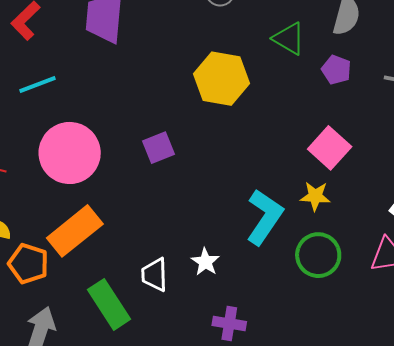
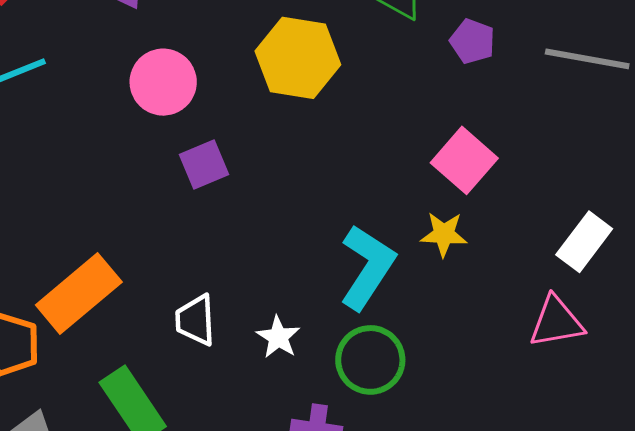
pink circle: (70, 153) -> (163, 82), moved, size x0.7
green circle: (318, 255) -> (370, 360), moved
white trapezoid: (155, 275) -> (195, 320), moved

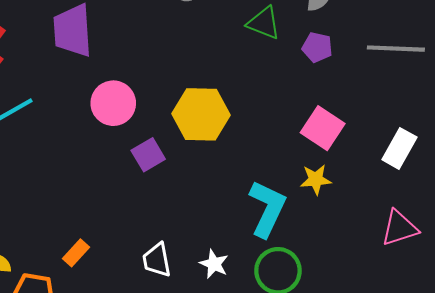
yellow hexagon: (298, 58) -> (201, 114), moved
white rectangle: (584, 242) -> (399, 148), moved
orange rectangle: (79, 293) -> (76, 253), size x0.5

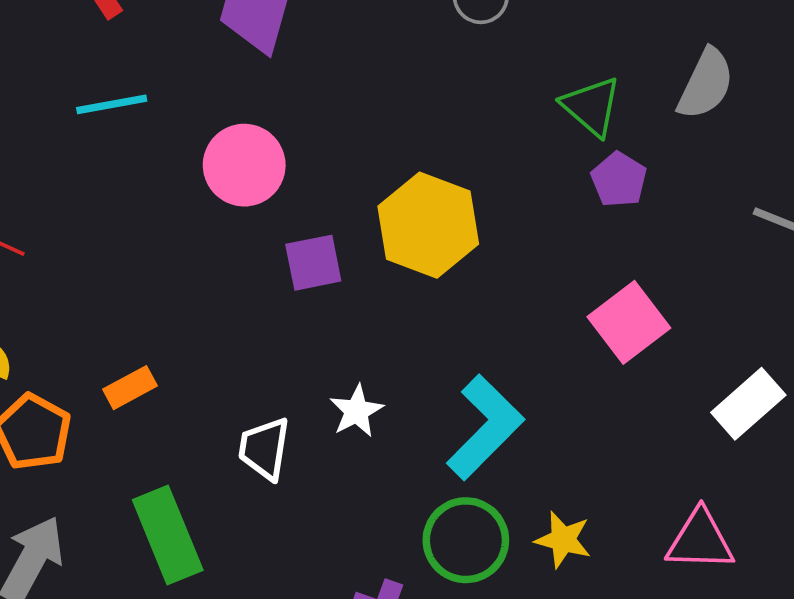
purple pentagon: (317, 47) -> (619, 180), moved
pink circle: (113, 103) -> (244, 165), moved
yellow star: (316, 179) -> (563, 540), moved
white star: (214, 264) -> (356, 411), moved

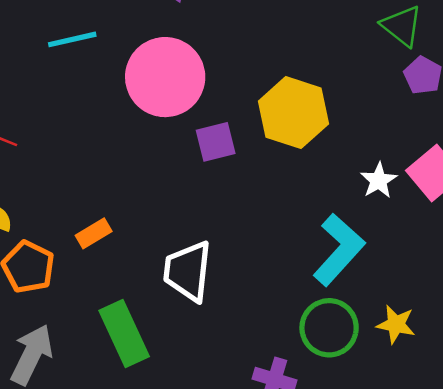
pink circle: (244, 165) -> (165, 77), size x1.4
white star: (356, 411) -> (379, 180), moved
white trapezoid: (264, 449) -> (188, 271), size x1.4

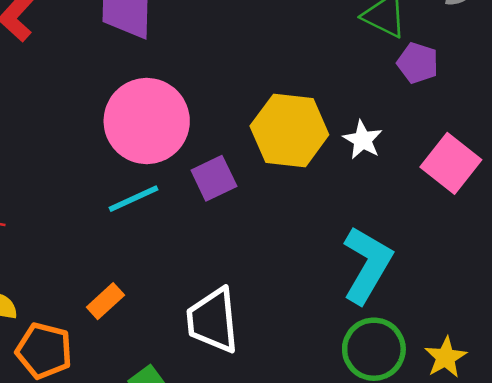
cyan line: (72, 39) -> (133, 199), moved
white star: (379, 180) -> (363, 140), moved
yellow star: (396, 324) -> (446, 357), moved, turned -30

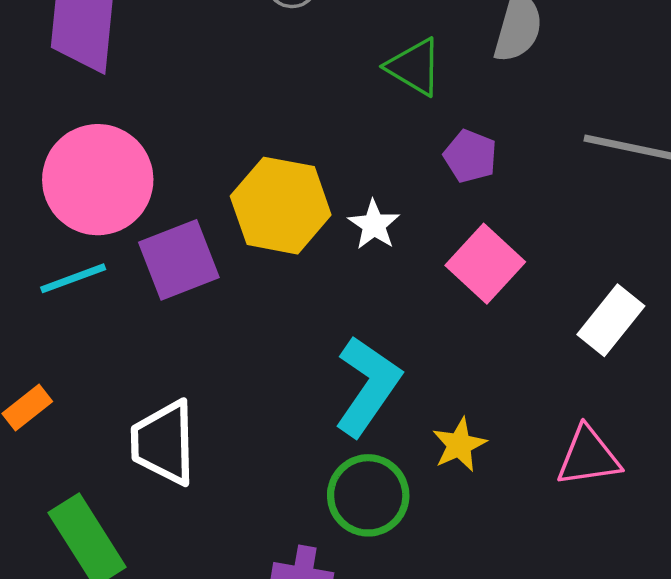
purple pentagon: (418, 63) -> (470, 156), moved
purple square: (214, 178) -> (179, 260), size x1.4
yellow star: (446, 357) -> (459, 445), moved

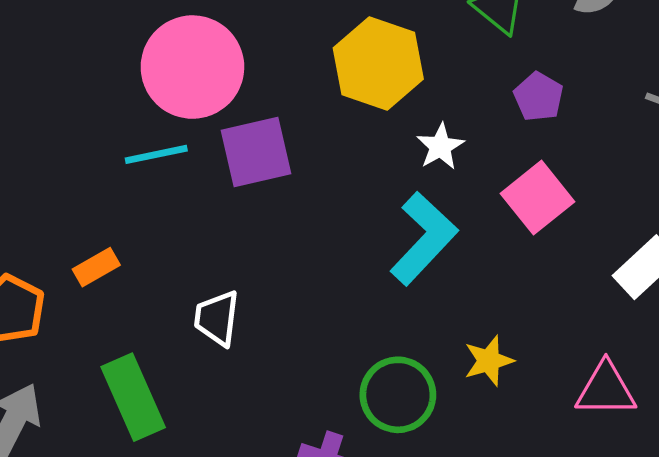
yellow hexagon: (281, 206) -> (378, 63), moved
cyan L-shape: (368, 386) -> (424, 238), moved
white trapezoid: (164, 443) -> (217, 318), size x0.7

